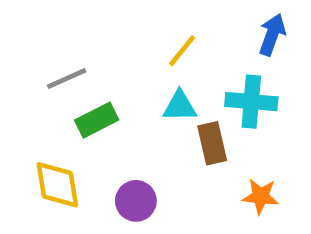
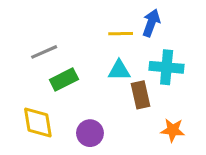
blue arrow: (272, 35) -> (151, 23), moved
yellow line: (182, 51) -> (121, 34), turned 50

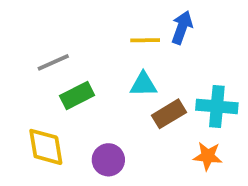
cyan cross: (167, 67) -> (217, 106), moved
brown rectangle: (141, 95) -> (169, 114), turned 72

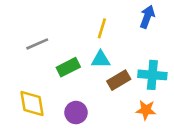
blue arrow: (182, 27) -> (147, 17), moved
yellow line: (145, 40) -> (102, 28), turned -72
green rectangle: (77, 95) -> (68, 67), moved

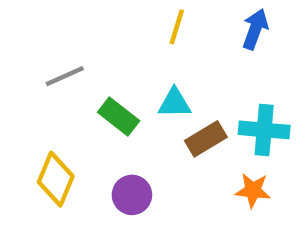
yellow line: (102, 28) -> (177, 27), moved
green rectangle: (68, 67) -> (119, 116), turned 65
yellow diamond: (32, 103) -> (56, 179), turned 32

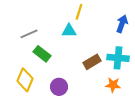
blue arrow: (255, 29) -> (122, 24), moved
cyan triangle: (175, 103) -> (69, 31), moved
green rectangle: (119, 116) -> (42, 54), moved

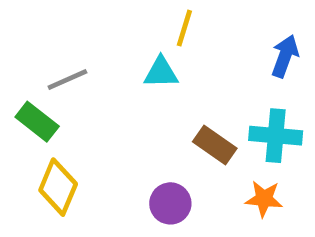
green rectangle: (42, 54) -> (37, 122), moved
brown rectangle: (92, 62) -> (215, 145), turned 66
purple circle: (59, 87) -> (170, 203), moved

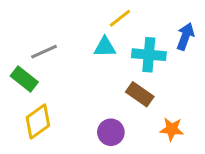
yellow line: (184, 28) -> (120, 18), turned 35
cyan cross: (276, 136) -> (149, 55), moved
yellow diamond: (58, 187) -> (38, 122), turned 32

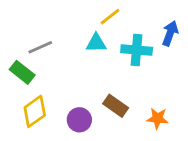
brown rectangle: (140, 94) -> (116, 106), moved
purple circle: (111, 132) -> (79, 120), moved

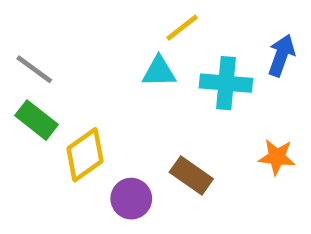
gray line: (40, 47) -> (34, 69), moved, turned 60
yellow diamond: (35, 111) -> (85, 155), moved
orange star: (157, 118) -> (277, 157), moved

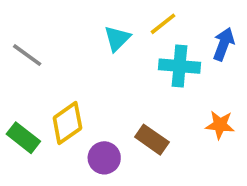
yellow line: (182, 28) -> (163, 24), moved
cyan triangle: (159, 72) -> (117, 39), moved, turned -44
green rectangle: (37, 120) -> (23, 138), moved

